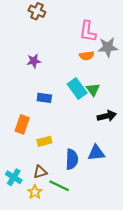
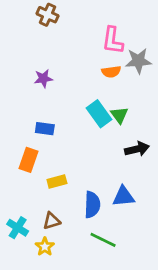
blue rectangle: (44, 98) -> (45, 129), moved
green line: (59, 186) -> (103, 240), moved

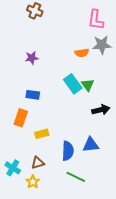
pink L-shape: (113, 40) -> (96, 20), moved

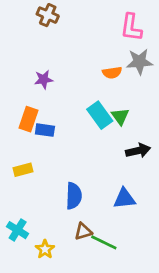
orange rectangle: (21, 118) -> (28, 119), moved
yellow rectangle: (42, 134) -> (23, 170), moved
blue semicircle: (68, 151) -> (74, 196), moved
brown triangle: (38, 163) -> (83, 231), moved

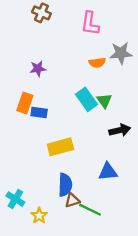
pink L-shape: (131, 27) -> (90, 24), moved
yellow rectangle: (23, 170) -> (60, 147), moved, size x1.5
blue semicircle: (74, 196) -> (65, 185), moved

